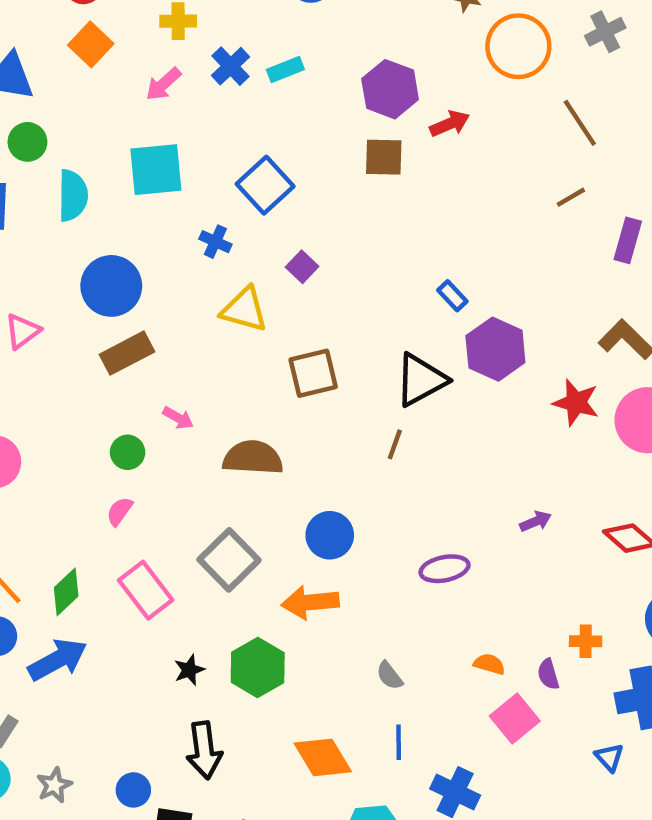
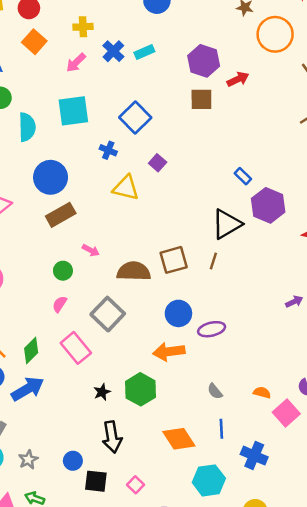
brown square: (313, 373) -> (174, 260), moved
gray square: (229, 560) -> (108, 314), moved
purple ellipse: (445, 569) -> (212, 329), moved
orange semicircle: (489, 664) -> (262, 393), moved

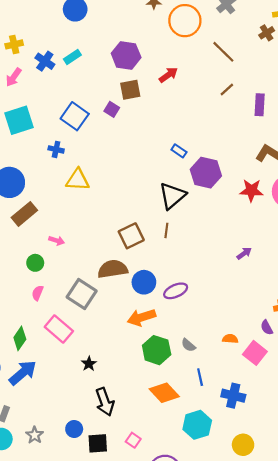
red arrow: (238, 79) -> (168, 75), moved
purple square: (158, 163) -> (112, 109), moved
brown semicircle: (134, 271) -> (113, 269), moved
green hexagon: (141, 389) -> (157, 350), moved

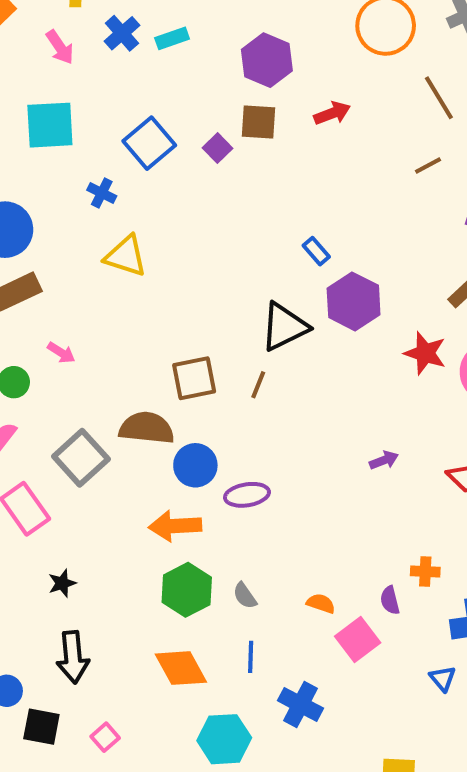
pink arrow: (14, 77) -> (60, 47), turned -84

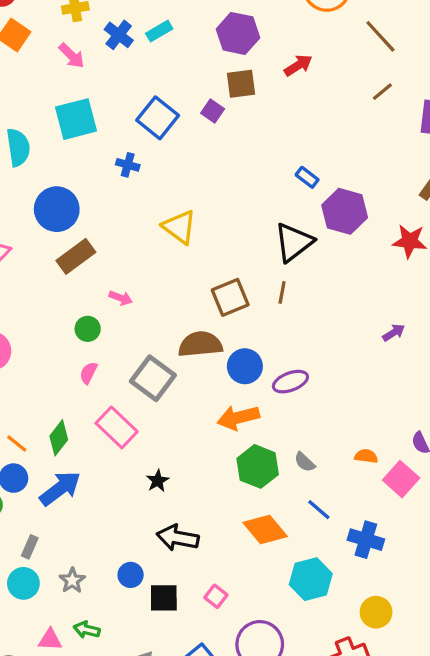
yellow triangle: (126, 256) -> (179, 227), moved, turned 30
black arrow: (73, 657) -> (178, 538), turned 117
blue line: (251, 657) -> (319, 510), turned -40

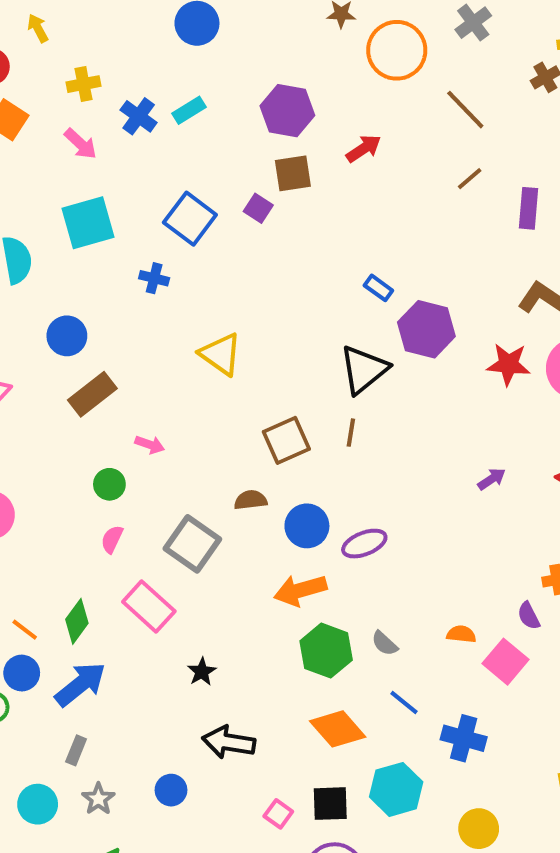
blue circle: (57, 209) -> (67, 336), size x0.7
brown semicircle: (200, 344) -> (251, 500), size x0.6
gray rectangle: (30, 547) -> (76, 750), moved
black square: (164, 598) -> (330, 804), moved

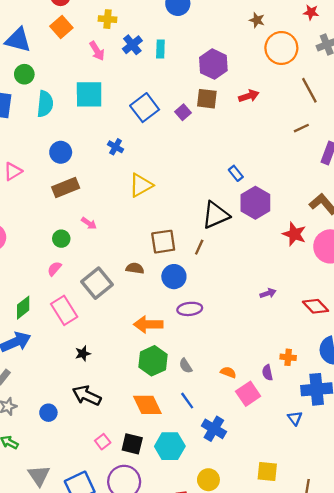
cyan rectangle: (189, 110) -> (160, 49), turned -72
blue cross: (154, 278) -> (116, 147), moved
yellow triangle: (221, 354) -> (141, 185), turned 40
blue circle: (307, 526) -> (174, 277), moved

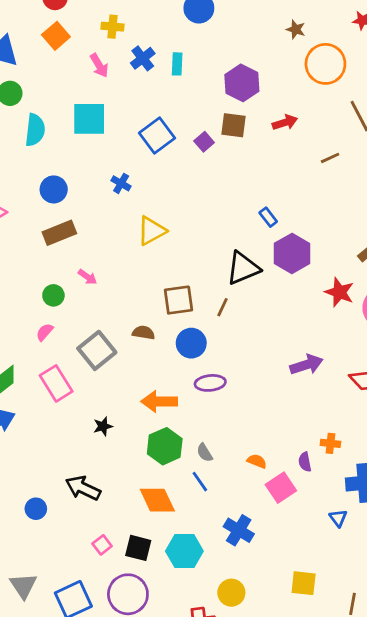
brown line: (301, 128) -> (330, 158), moved
purple arrow: (268, 293) -> (306, 365), size x1.6
black star: (83, 354) -> (103, 426), moved
blue line: (187, 401) -> (200, 482), moved

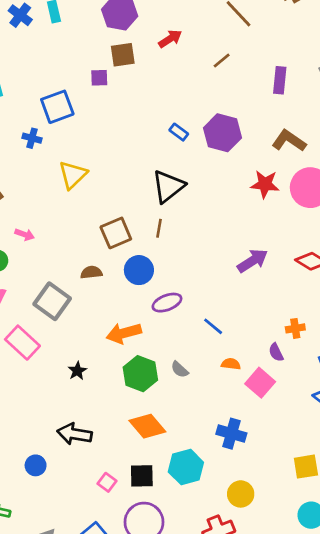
blue square: (157, 136) -> (57, 107), moved, turned 32
purple square: (204, 142) -> (99, 78), turned -36
purple hexagon: (292, 253) -> (223, 133), moved
blue line: (200, 482) -> (213, 326), moved

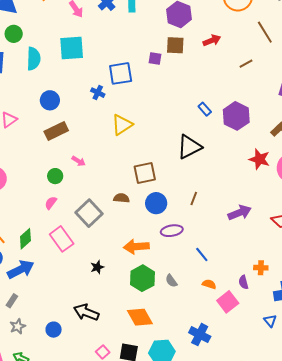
brown line: (159, 228) -> (194, 198), moved

